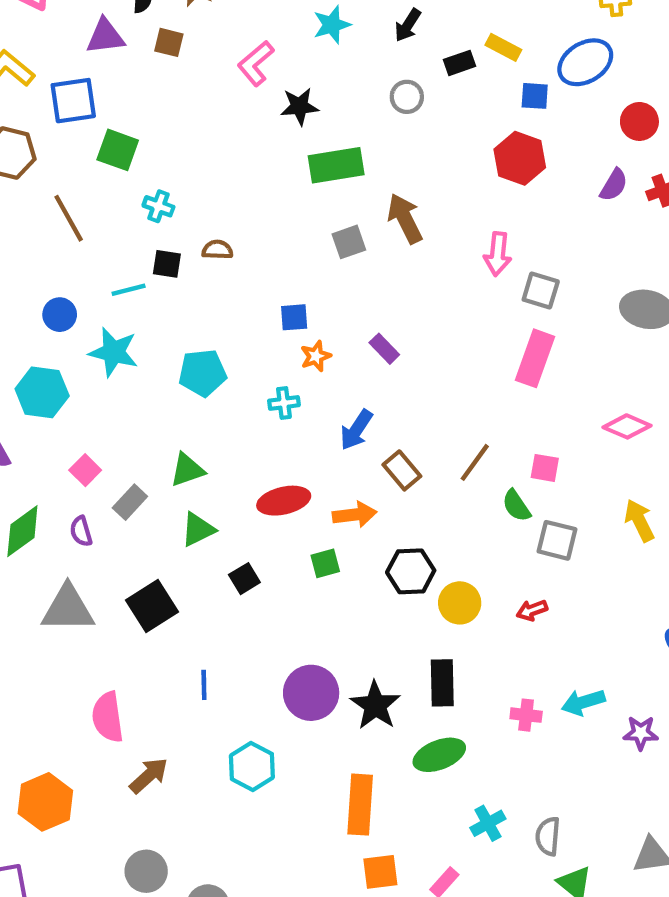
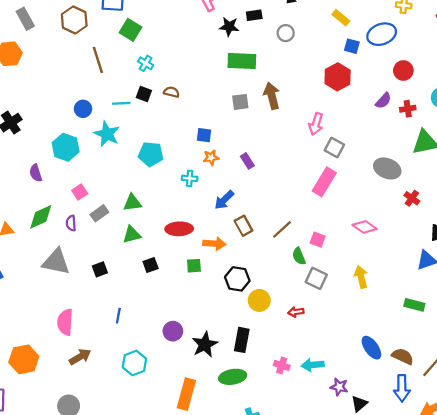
black rectangle: (460, 63) -> (254, 15), moved
black square: (152, 606) -> (100, 269), size x0.6
purple circle: (311, 693) -> (173, 331), size x0.7

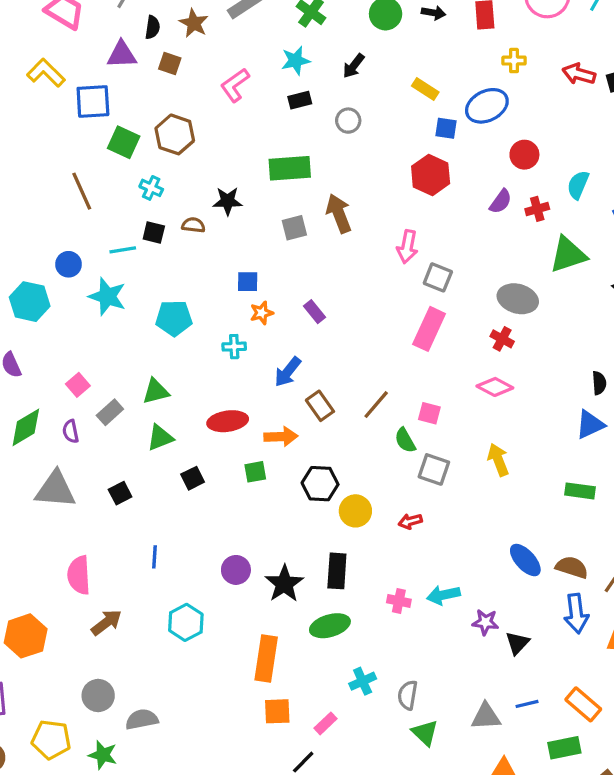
brown hexagon: (74, 20) -> (175, 134), moved
black star: (229, 27) -> (228, 201), moved
cyan hexagon: (66, 147) -> (30, 302), moved
red cross: (412, 198) -> (502, 339), moved

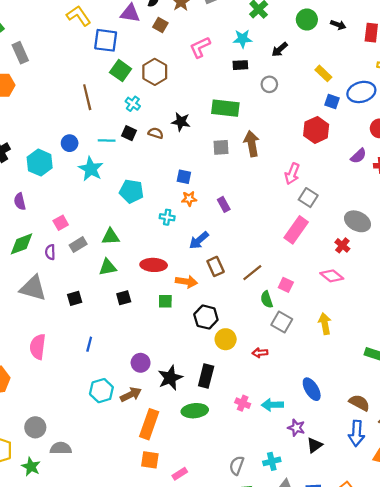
blue ellipse: (525, 560) -> (312, 389), moved
brown arrow: (106, 623) -> (131, 394), moved
cyan cross: (363, 681) -> (272, 461), moved

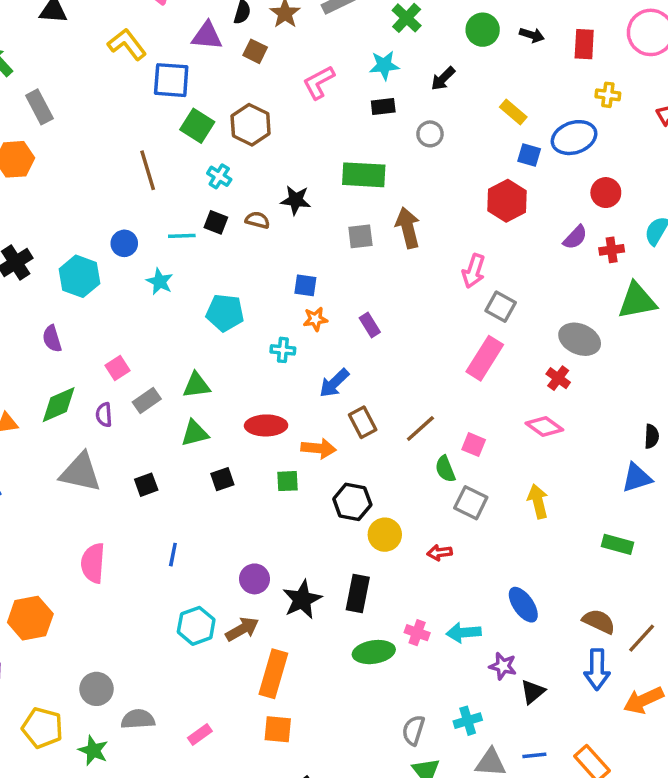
cyan star: (91, 169) -> (160, 282), size x0.7
green ellipse: (195, 411) -> (374, 652), moved
pink rectangle: (180, 474) -> (200, 735), moved

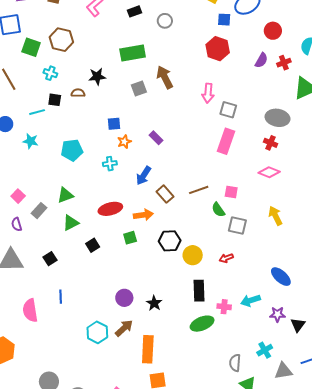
brown line: (420, 428) -> (199, 190), turned 36
blue line: (173, 555) -> (61, 297), moved
black rectangle: (358, 594) -> (199, 291), moved
black star: (302, 600) -> (154, 303), size x0.7

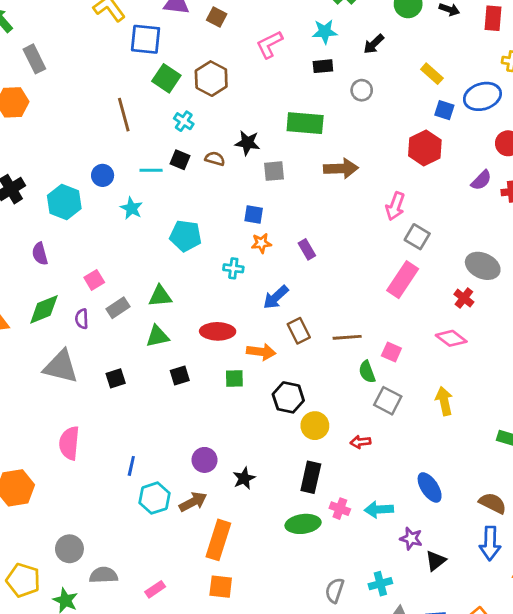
brown arrow: (165, 77) -> (341, 168), turned 100
gray square: (139, 88) -> (274, 171), moved
blue line: (61, 297) -> (131, 466), moved

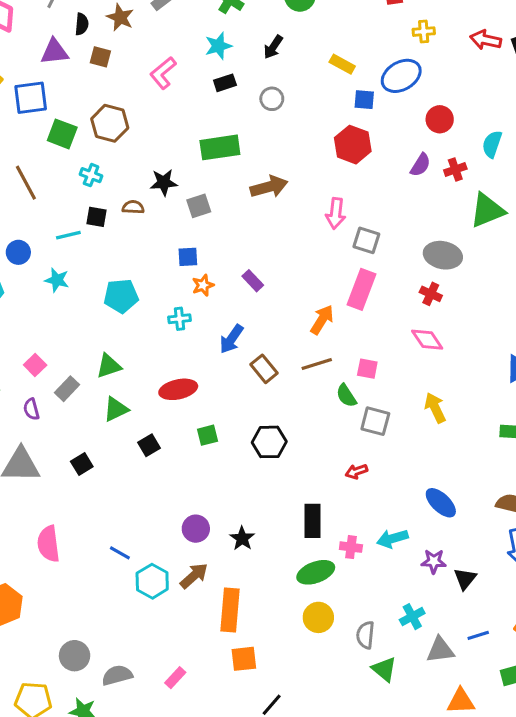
pink diamond: (451, 338) -> (427, 340), turned 32
orange arrow: (261, 352) -> (322, 320), moved, turned -52
yellow circle: (315, 426) -> (318, 617), moved
blue line: (131, 466) -> (120, 553), turned -60

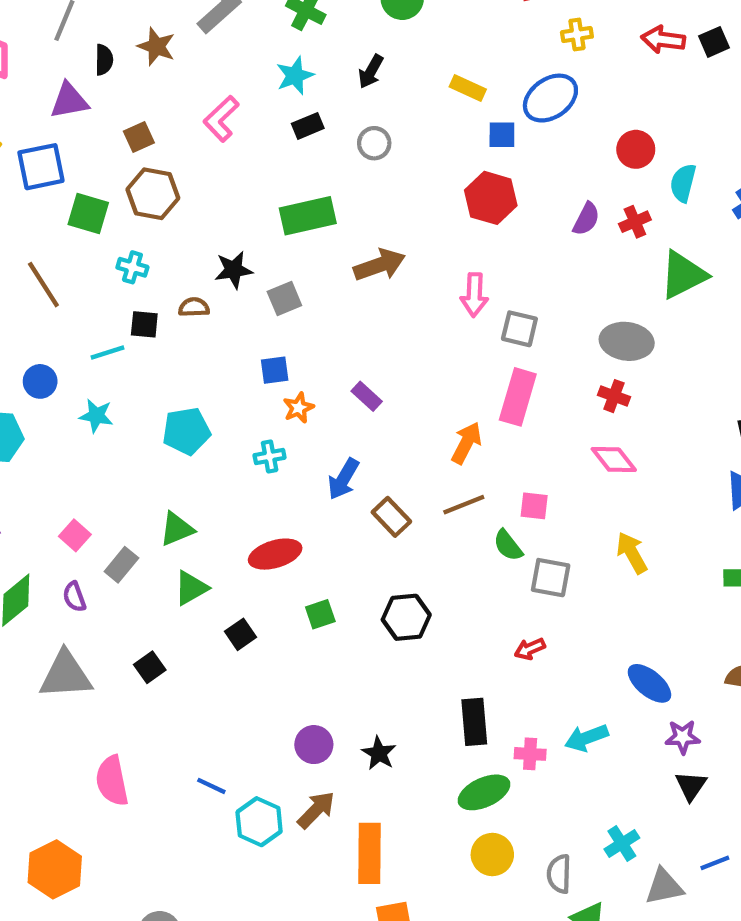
brown square: (100, 57) -> (139, 137), moved, turned -35
red circle: (440, 119) -> (636, 149), moved
purple star: (434, 561) -> (683, 737), moved

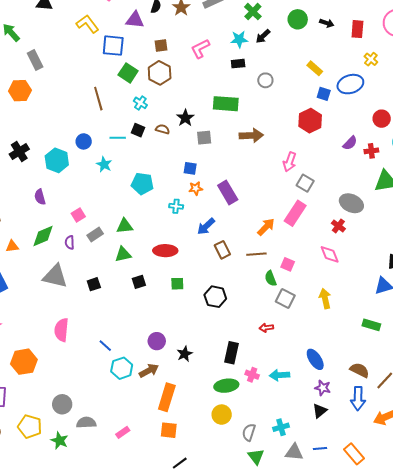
yellow cross: (577, 34) -> (371, 59), turned 32
black arrow: (371, 72) -> (263, 36), moved
black star: (234, 270) -> (185, 118), turned 30
purple rectangle: (367, 396) -> (228, 192), size x1.6

